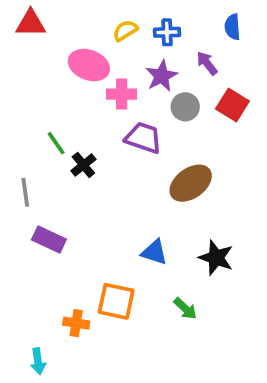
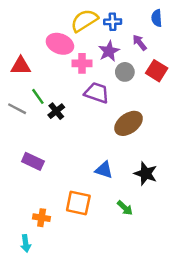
red triangle: (31, 23) -> (21, 66), moved
yellow semicircle: (125, 30) -> (84, 21), size x1.6
gray line: (25, 192) -> (17, 109), moved, turned -54
orange cross: (76, 323) -> (42, 218), moved

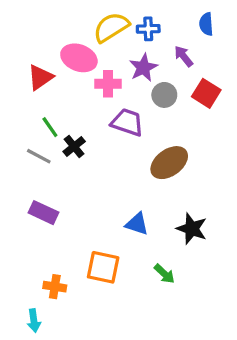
red triangle: (21, 66) -> (40, 77), moved, turned -35
gray line: (17, 109) -> (39, 156), moved

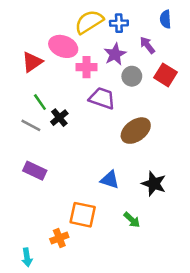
orange cross: (55, 287) -> (59, 238), moved, turned -30

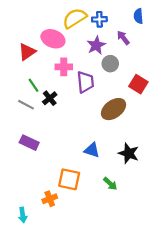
pink cross: (87, 67) -> (64, 67), moved
red square: (165, 75) -> (138, 84), moved
purple trapezoid: (102, 98) -> (85, 82), turned 65

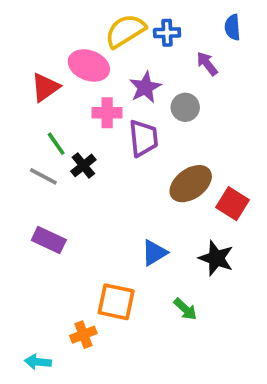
purple star: (96, 45) -> (145, 87), moved
red square: (138, 84) -> (233, 204), moved
blue triangle: (92, 150) -> (154, 253), turned -49
cyan arrow: (23, 215) -> (38, 362), turned 104

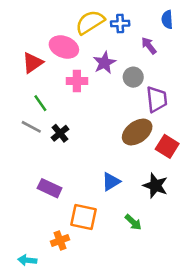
purple trapezoid: (143, 138) -> (157, 99), moved
black cross: (83, 165) -> (60, 133), moved
purple rectangle: (49, 240) -> (50, 188), moved

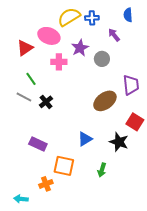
purple trapezoid: (157, 99) -> (131, 85), moved
red square: (167, 146) -> (135, 122), moved
green arrow: (133, 222) -> (102, 170), turned 64

